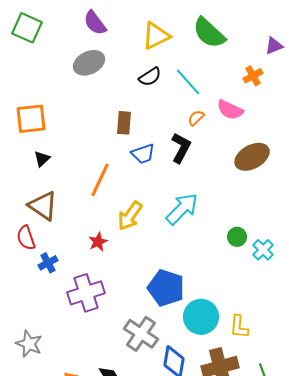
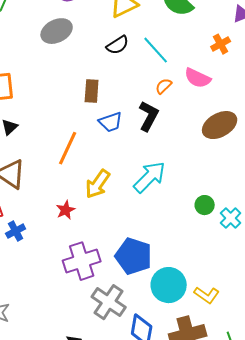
purple cross: (86, 293) -> (82, 261), moved
yellow L-shape: (239, 327) -> (207, 295), turned -60

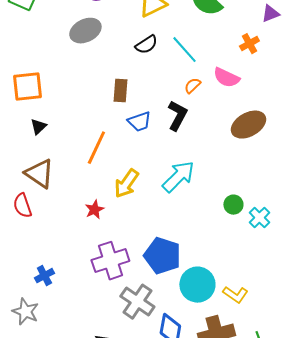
blue cross: (16, 231) -> (44, 276), moved

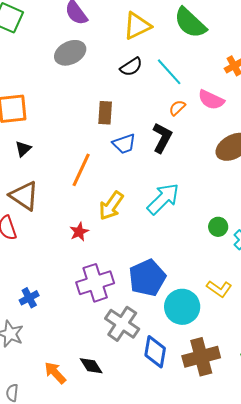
blue pentagon: (162, 256) -> (147, 278), turned 30
yellow L-shape: (235, 295) -> (219, 289), moved

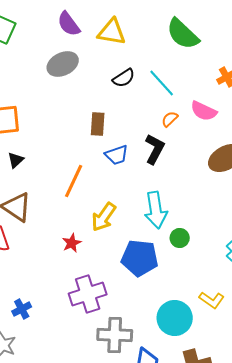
yellow triangle: (137, 26) -> (112, 32), moved, turned 36
cyan arrow: (163, 199) -> (156, 210), turned 126
green circle: (218, 227) -> (180, 238), moved
blue pentagon: (147, 278) -> (140, 258), moved, turned 30
gray cross: (122, 324) -> (115, 335), turned -32

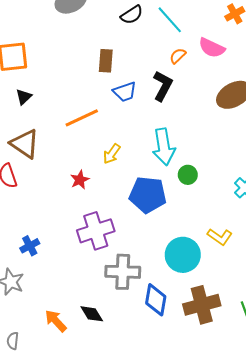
orange line: (74, 181) -> (82, 118), turned 40
yellow arrow: (104, 217) -> (112, 154), size x0.7

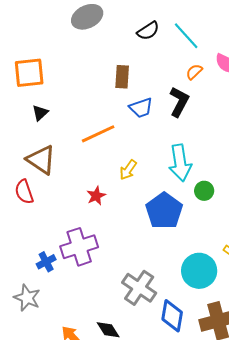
blue pentagon: (148, 195) -> (164, 211), turned 30
purple cross: (96, 231) -> (79, 247), moved
gray cross: (123, 272) -> (139, 288), turned 32

